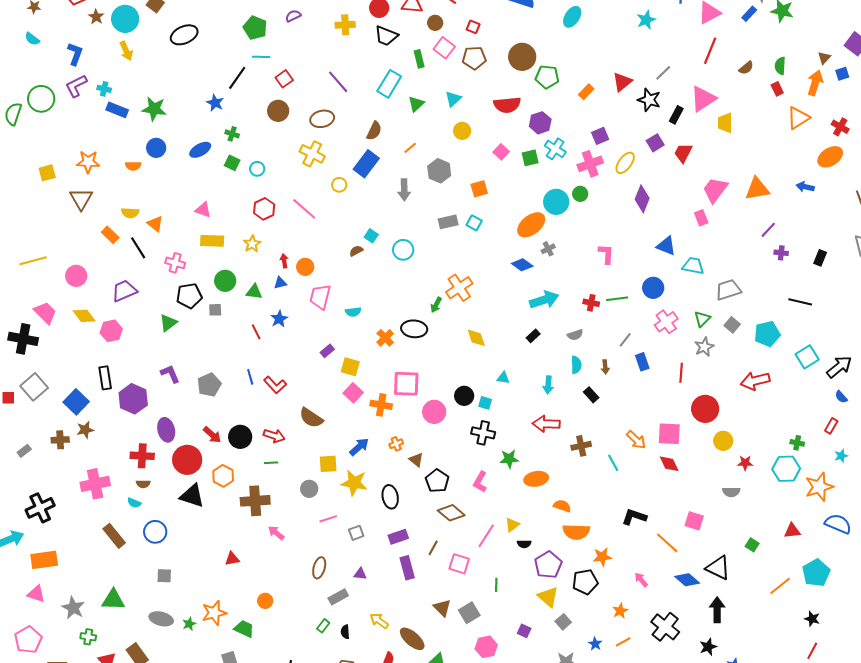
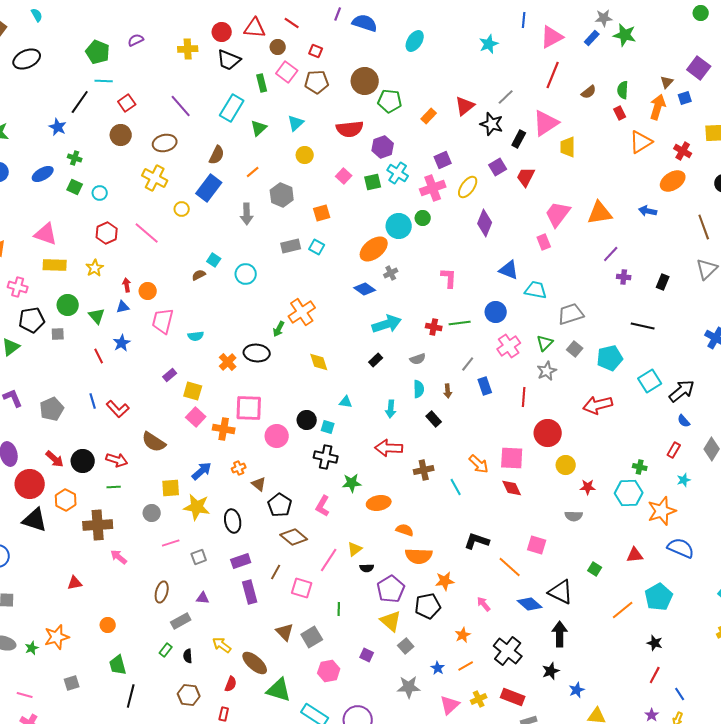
pink triangle: (203, 210) -> (46, 234), size x1.4
green triangle: (254, 292) -> (97, 316), turned 42
green trapezoid: (244, 629) -> (118, 665), moved, turned -130

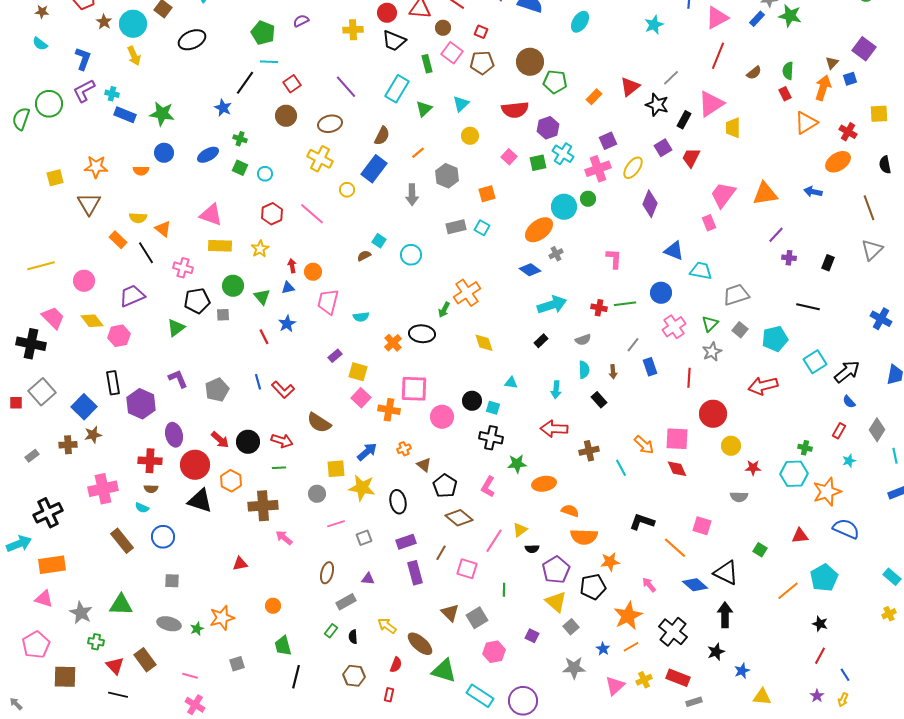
orange star: (463, 635) -> (628, 616), size x1.8

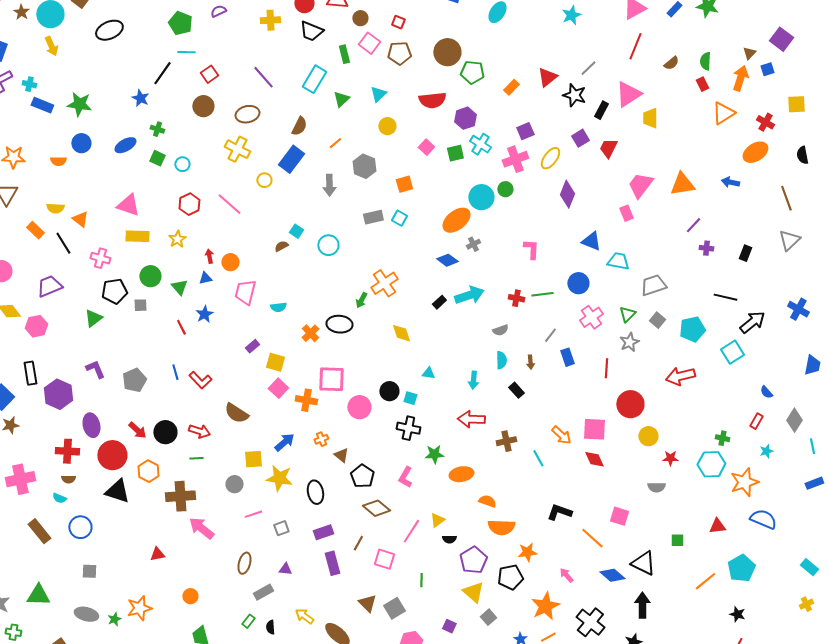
black rectangle: (541, 341) -> (439, 302), moved
black arrow: (847, 372) -> (752, 322), moved
pink arrow: (284, 538) -> (201, 528), size x1.5
green square: (760, 550) -> (677, 540), turned -32

